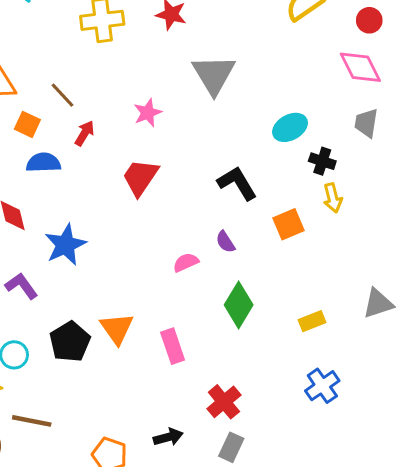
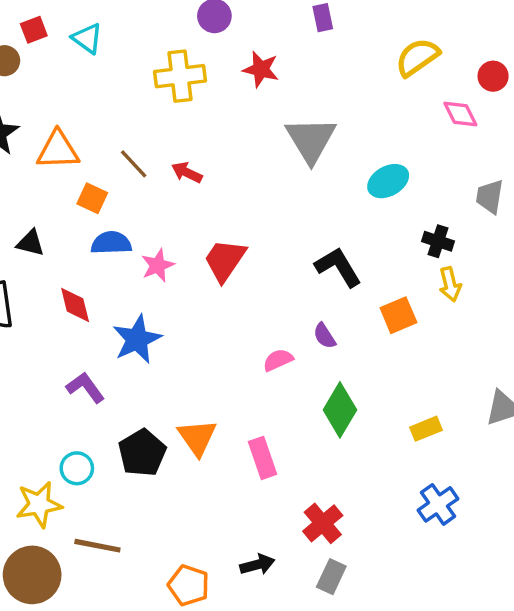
pink diamond: (360, 67) -> (460, 114), moved, size x0.7
pink star: (148, 113) -> (158, 265), moved
cyan ellipse: (290, 127) -> (388, 181), moved
red arrow: (85, 133) -> (187, 172), moved, turned -95

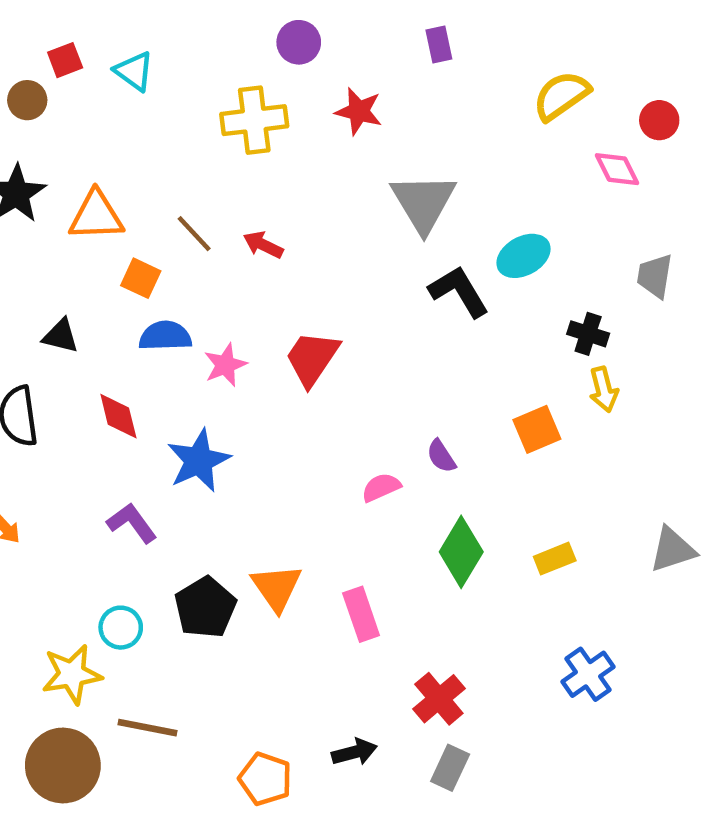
black L-shape: (338, 267) -> (459, 292), moved
yellow rectangle: (426, 429) -> (555, 559), moved

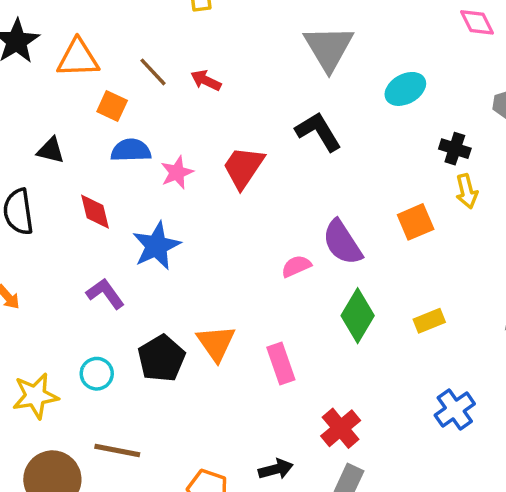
black L-shape: (459, 292) -> (318, 132), moved
purple semicircle: (441, 456) -> (342, 242), size x1.8
yellow star: (72, 674) -> (35, 396), moved

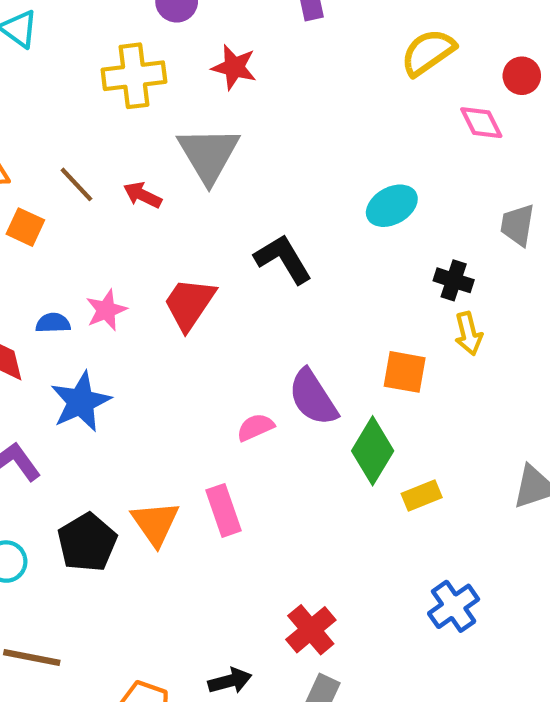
gray triangle: (329, 48) -> (209, 155), moved
blue semicircle: (131, 150) -> (53, 323), moved, size x0.7
orange square: (416, 222) -> (405, 372), turned 33
green diamond: (358, 316) -> (373, 451), moved
pink rectangle: (281, 363) -> (223, 510), moved

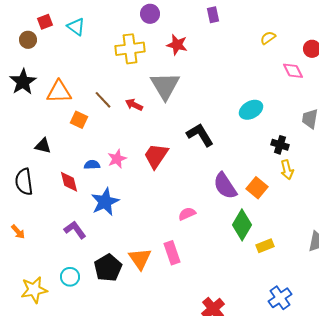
yellow semicircle: (428, 52) -> (268, 38), size x0.6
orange square: (405, 372) -> (257, 188), turned 30
purple semicircle: (313, 397) -> (225, 186), moved

